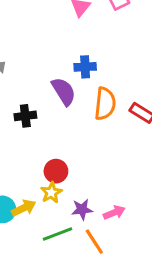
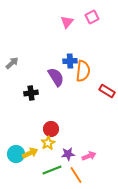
orange semicircle: (105, 104) -> (83, 71), moved

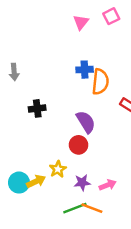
gray arrow: (12, 63) -> (14, 72), turned 128
purple semicircle: (56, 77) -> (86, 122), moved
red circle: (51, 129) -> (78, 145), moved
green line: (52, 170) -> (75, 208), moved
orange line: (76, 175) -> (92, 208), turned -36

